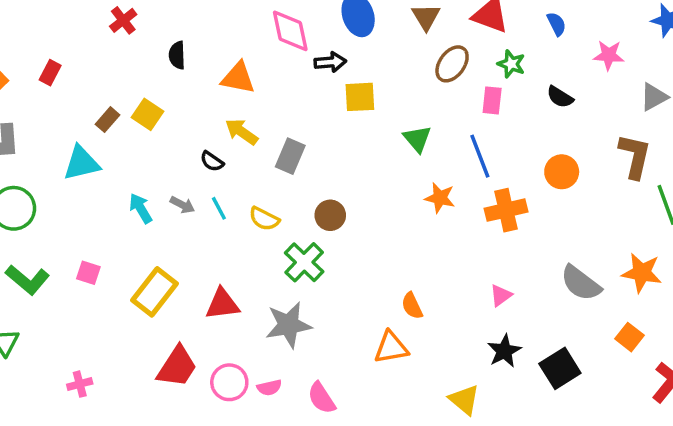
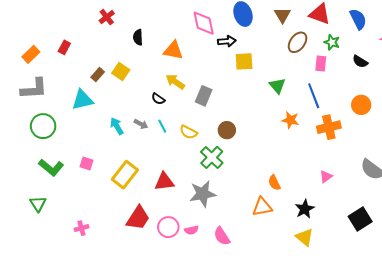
blue semicircle: (556, 24) -> (358, 19), size x1.5
black star: (504, 351) -> (305, 209), moved

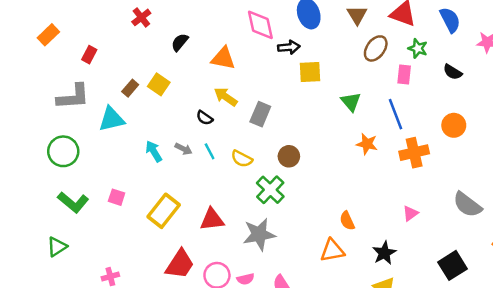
black semicircle: (138, 37) -> (180, 42), turned 42
orange rectangle: (31, 54) -> (48, 35), moved
gray L-shape: (34, 89) -> (73, 97), moved
green triangle: (38, 204) -> (57, 247), turned 30

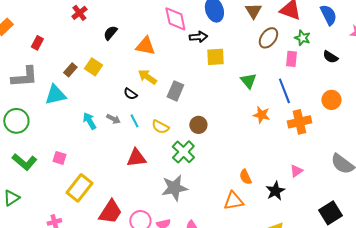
yellow rectangle: (164, 211) -> (79, 188), moved
red triangle: (212, 220) -> (136, 158), moved
black star: (384, 253) -> (275, 191), moved

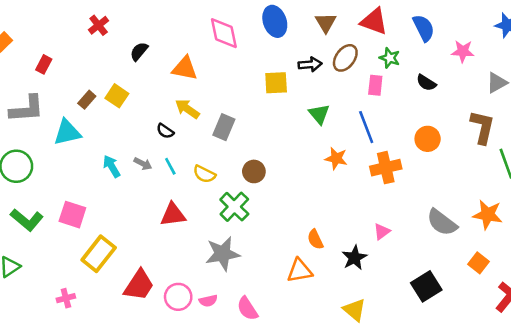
black arrow: (198, 37) -> (310, 64), moved
pink square: (59, 158) -> (72, 215), size x1.5

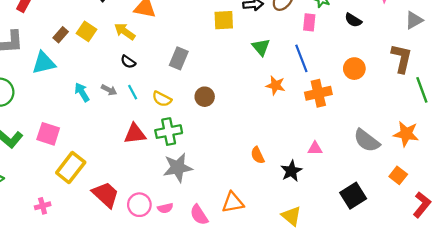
yellow arrow: (187, 109) -> (125, 31), moved
green cross: (234, 207) -> (169, 132), moved, turned 35
pink triangle: (382, 232) -> (315, 148), turned 35
orange triangle: (300, 271) -> (233, 202), moved
red trapezoid: (139, 285) -> (106, 195), turned -80

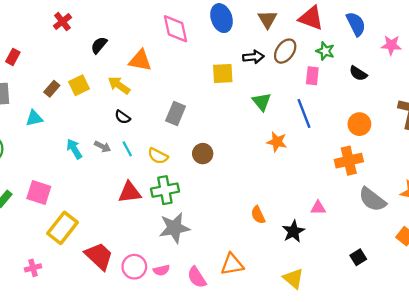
yellow square: (86, 31) -> (79, 85), turned 30
cyan triangle: (44, 63) -> (34, 118), size x0.7
orange cross: (318, 93) -> (349, 161), moved
black square: (353, 196) -> (358, 257), size x0.6

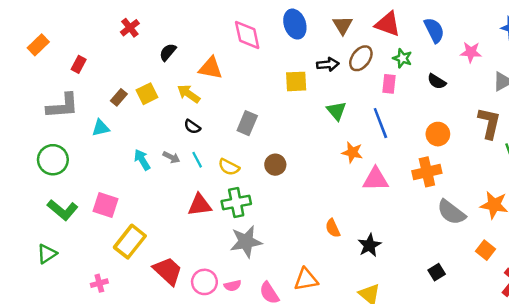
pink triangle: (318, 208) -> (376, 179), moved, size x1.6

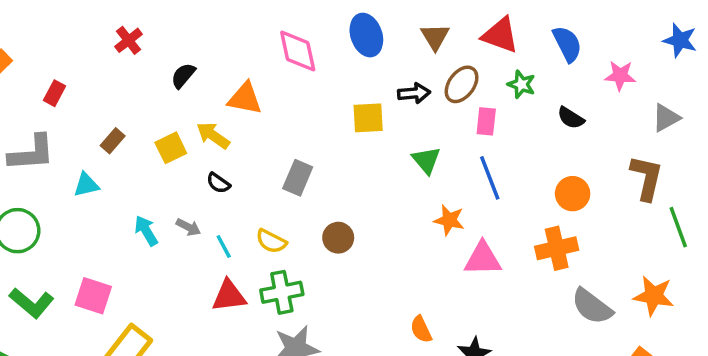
pink rectangle: (389, 84) -> (486, 121), moved
yellow square: (147, 94) -> (171, 148), moved
cyan line: (197, 160) -> (224, 246), moved

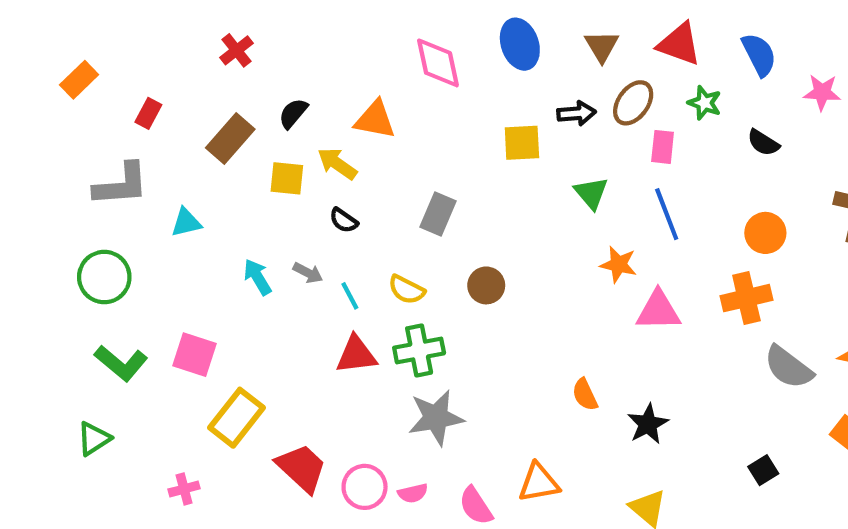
black semicircle: (183, 76) -> (293, 113), moved
brown rectangle: (113, 141) -> (230, 139), moved, size x1.6
yellow square: (171, 148) -> (287, 178), turned 32

